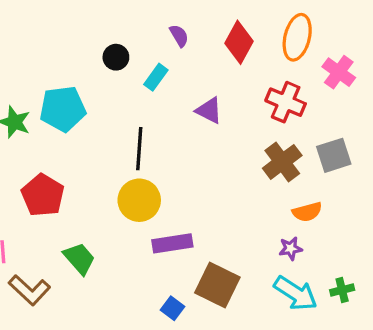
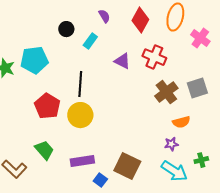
red cross: (286, 102) -> (154, 57), moved
red pentagon: (43, 195) -> (47, 106), moved
purple rectangle: (172, 243) -> (82, 161), moved
green cross: (342, 290) -> (201, 160), moved

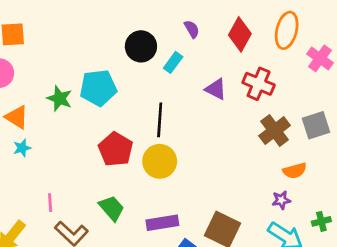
black circle: (66, 29) -> (141, 46), size x1.5

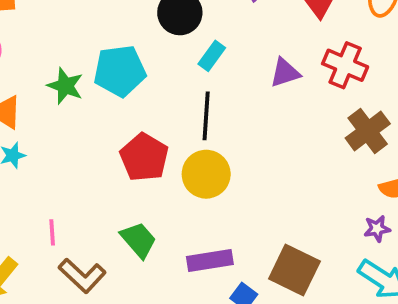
cyan rectangle: (173, 62) -> (212, 56), moved
purple triangle: (216, 89) -> (285, 73), turned -45

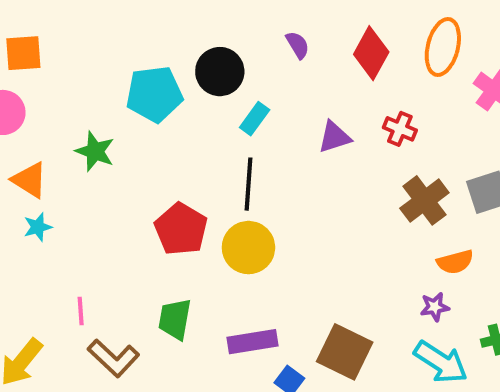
red cross: (345, 65) -> (400, 129), size x0.7
cyan pentagon: (120, 71) -> (154, 94), moved
green trapezoid: (139, 240) -> (175, 319), turned -129

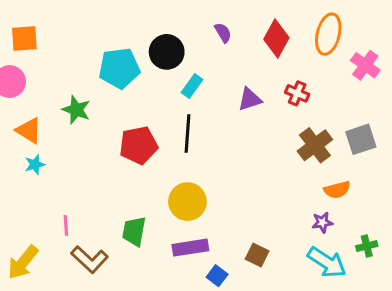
red pentagon: (181, 229) -> (139, 145), moved, turned 30
yellow circle: (248, 248) -> (187, 202), moved
brown square: (345, 352) -> (257, 255), size x0.6

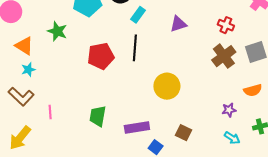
red cross: (297, 93) -> (226, 25), moved
orange semicircle: (337, 190) -> (253, 90), moved
yellow circle: (187, 202) -> (167, 86), moved
brown L-shape: (90, 259) -> (21, 96), moved
cyan arrow: (327, 262) -> (232, 138), size x0.6

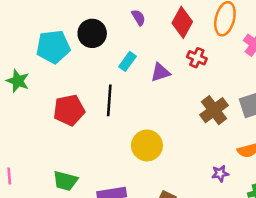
cyan rectangle: (138, 15) -> (127, 61), moved
red cross: (226, 25) -> (197, 58), moved
green trapezoid: (98, 116) -> (65, 181), turned -85

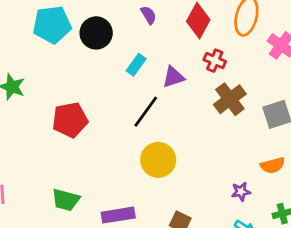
cyan pentagon: (53, 47) -> (52, 25), moved
black line: (109, 100) -> (146, 112), moved, turned 32
brown cross: (214, 110) -> (230, 99), moved

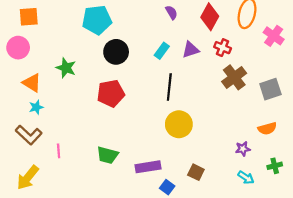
black circle: (96, 33) -> (116, 52), moved
purple triangle: (173, 77) -> (191, 50), moved
black line: (146, 112) -> (169, 87), turned -30

